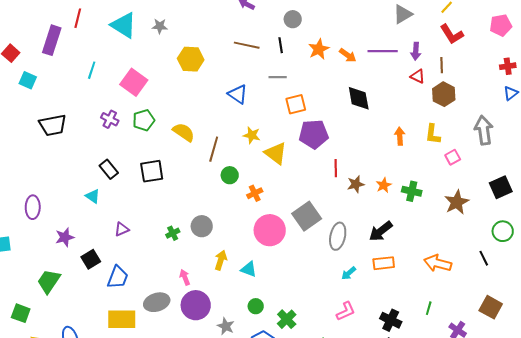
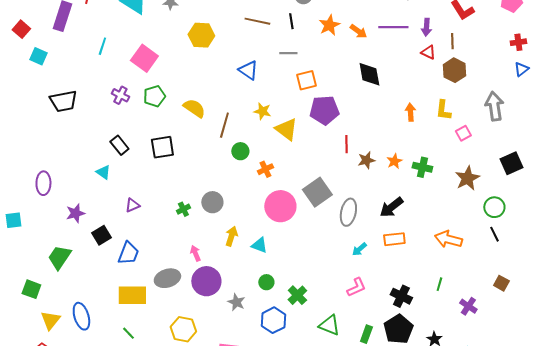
green circle: (503, 231) -> (494, 207), moved
brown square: (491, 307) -> (501, 283), size x0.7

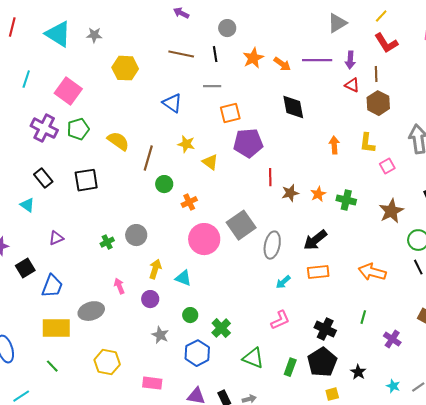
purple cross: (120, 95) -> (44, 128), size x1.5
yellow triangle: (286, 129) -> (210, 162), size x0.7
purple circle: (206, 281) -> (150, 299), moved, size x0.6

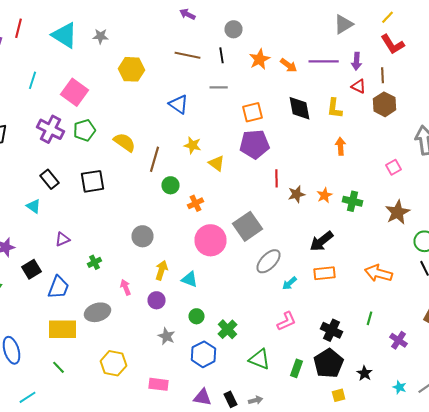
orange square: (230, 113) -> (252, 112), moved
yellow L-shape: (367, 143) -> (334, 108), moved
green cross: (107, 242) -> (94, 262), moved
gray ellipse: (272, 245) -> (268, 261), moved, turned 32

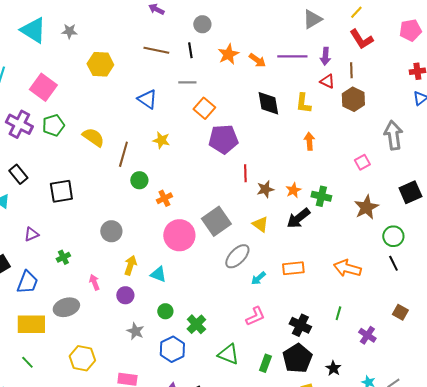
orange square: (252, 112) -> (204, 108), moved, turned -35
yellow triangle: (216, 163) -> (260, 224), moved
black square: (92, 181) -> (61, 191), moved
black arrow: (322, 241) -> (298, 218), moved

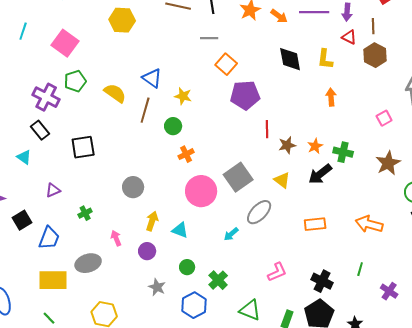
blue triangle: (147, 99) -> (152, 78), moved
purple cross: (19, 124) -> (46, 97), moved
green circle: (139, 180) -> (173, 126), moved
cyan arrow: (258, 278) -> (231, 234), moved

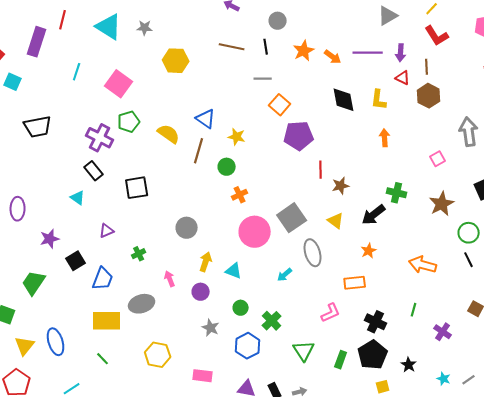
orange star: (315, 146) -> (369, 251), moved
gray ellipse: (259, 212) -> (313, 253), turned -60
orange rectangle: (315, 224) -> (355, 283), moved
green triangle: (250, 310) -> (304, 351), turned 35

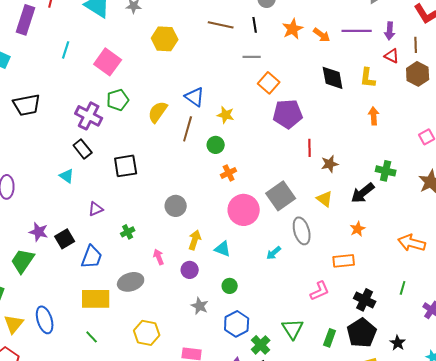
yellow semicircle: (169, 134) -> (158, 112), turned -90
purple star: (50, 239) -> (39, 232), moved, turned 30
green cross: (272, 321) -> (261, 345), moved

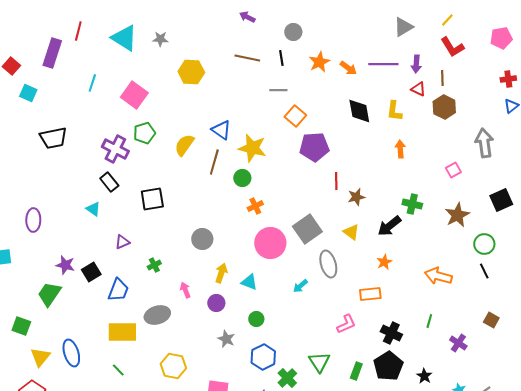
yellow star: (226, 115) -> (252, 148), size x1.6

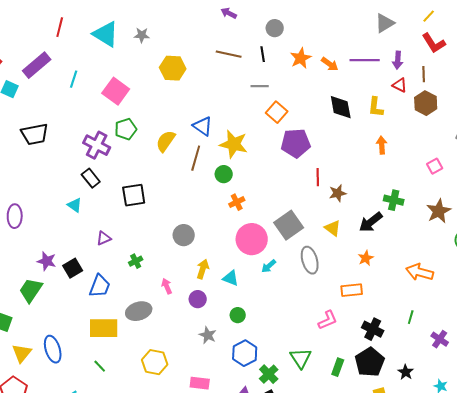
purple rectangle: (52, 53) -> (37, 65), moved, turned 32
cyan arrow: (300, 286) -> (269, 266), moved

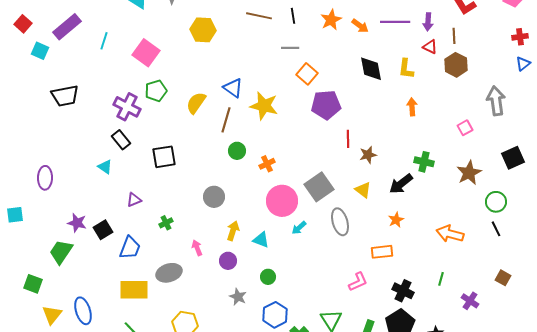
green circle: (224, 174) -> (237, 151), moved

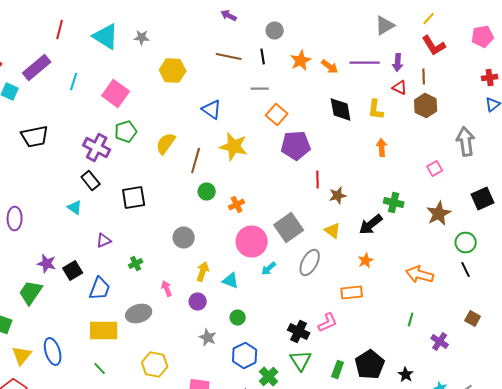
blue triangle: (233, 88) -> (212, 110), moved
gray ellipse: (340, 222) -> (310, 262), turned 44
black cross: (403, 291) -> (299, 332), moved

